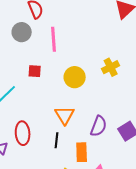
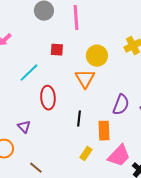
orange triangle: (65, 115) -> (85, 79), moved
red ellipse: (23, 133) -> (48, 98), moved

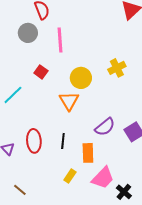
red square: (57, 50) -> (41, 72), turned 32
red ellipse: (48, 98) -> (34, 141), moved
purple semicircle: (121, 105) -> (105, 127), turned 30

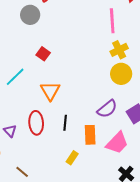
pink line: (60, 40) -> (112, 21), moved
yellow circle: (81, 78) -> (121, 74), moved
orange triangle: (69, 101) -> (50, 91), moved
pink trapezoid: (103, 178) -> (117, 143), moved

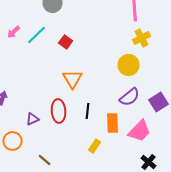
yellow circle: (121, 74) -> (129, 65), moved
cyan line: (15, 77) -> (37, 35), moved
purple triangle: (10, 131) -> (33, 119), turned 48

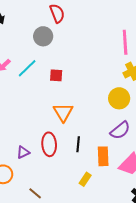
red square: (66, 42) -> (56, 75), turned -32

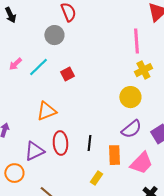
red square: (56, 75) -> (67, 74), turned -32
orange triangle: (63, 112) -> (46, 111), moved, turned 40
purple triangle: (23, 152) -> (34, 151), size x1.5

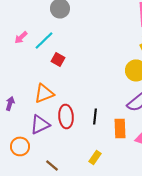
red square: (67, 74) -> (58, 59), moved, turned -32
orange triangle: (46, 111) -> (44, 93), moved
yellow rectangle: (96, 178) -> (95, 157), moved

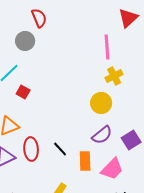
black line: (95, 116) -> (60, 149), turned -49

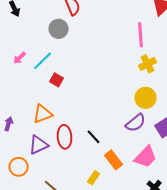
yellow circle: (101, 103) -> (146, 98), moved
orange rectangle: (85, 161) -> (114, 160), moved, turned -36

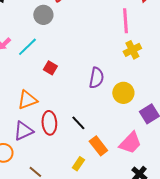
red square: (57, 80) -> (50, 68), moved
yellow circle: (146, 98) -> (123, 93), moved
purple semicircle: (136, 123) -> (96, 78), moved, turned -40

